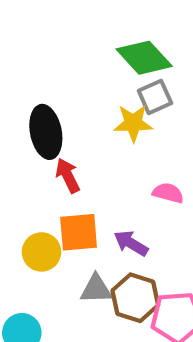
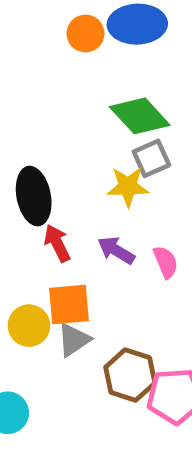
pink semicircle: (168, 193) -> (166, 262), turned 52
purple arrow: (131, 243) -> (116, 250), moved
gray triangle: (96, 289) -> (74, 340), moved, turned -32

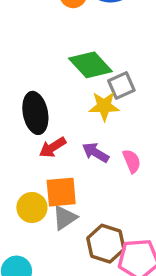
green diamond: (140, 116) -> (90, 65), moved
red arrow: (57, 243) -> (53, 147), turned -96

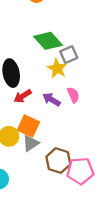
yellow star: (104, 106) -> (57, 68), turned 30
pink semicircle: (132, 161) -> (73, 95), moved
orange square: (61, 192) -> (28, 126), turned 30

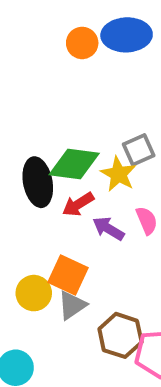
green diamond: (48, 41) -> (74, 164), moved, turned -40
red arrow: (23, 96) -> (78, 204), moved

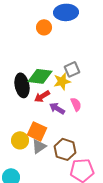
orange circle: (82, 43) -> (44, 27), moved
yellow star: (118, 174) -> (62, 81), turned 30
brown hexagon: (120, 335) -> (65, 149), moved

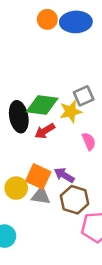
orange circle: (44, 27) -> (47, 19), moved
purple arrow: (57, 108) -> (64, 175), moved
gray triangle: (39, 146) -> (41, 196), turned 42

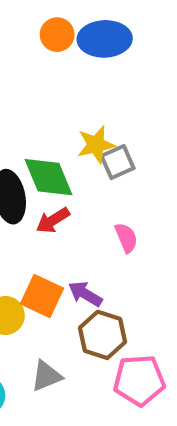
green diamond: (42, 105) -> (48, 177), turned 60
yellow star: (71, 112) -> (96, 145), moved
gray triangle: (41, 196) -> (46, 376), moved, turned -30

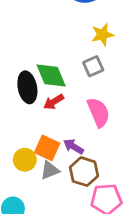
yellow star: (96, 145) -> (102, 35), moved
pink semicircle: (126, 238) -> (98, 112), size x1.6
gray triangle: (46, 376) -> (50, 170), moved

